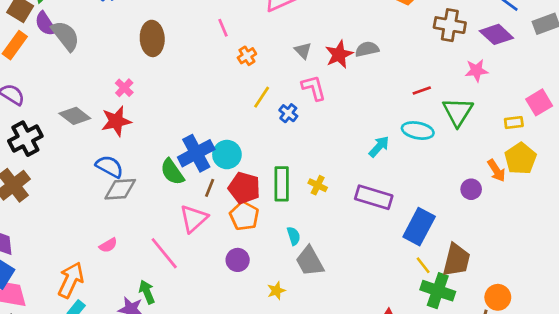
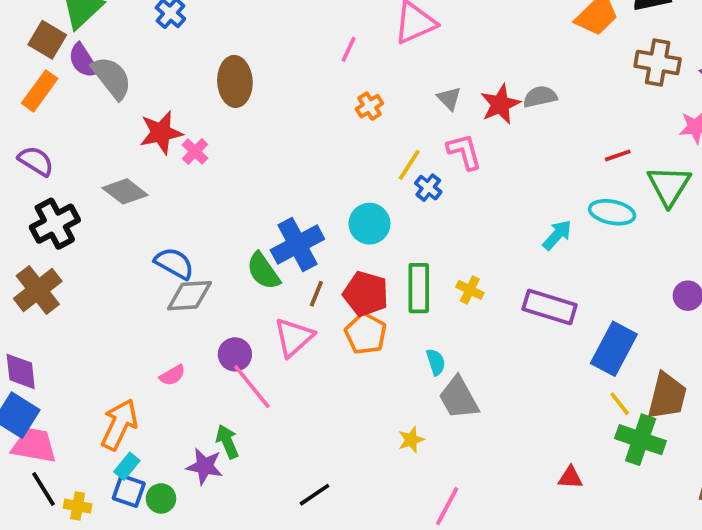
pink line: (223, 28) -> (349, 49), moved, turned 48
yellow line: (262, 97) -> (409, 165), moved
red star: (116, 121) -> (161, 133), moved
cyan circle: (227, 155) -> (369, 224), moved
purple circle: (238, 260) -> (235, 354), moved

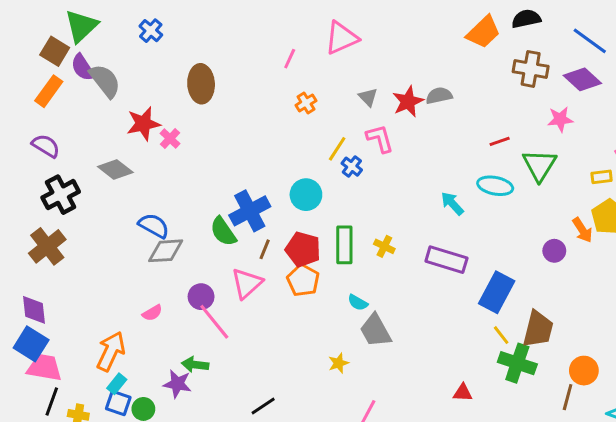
cyan arrow: (557, 235) -> (452, 203), turned -85
cyan semicircle: (436, 362) -> (358, 303), turned 138
green arrow: (227, 442) -> (195, 365), turned -60
black line: (43, 489) -> (52, 402), turned 52

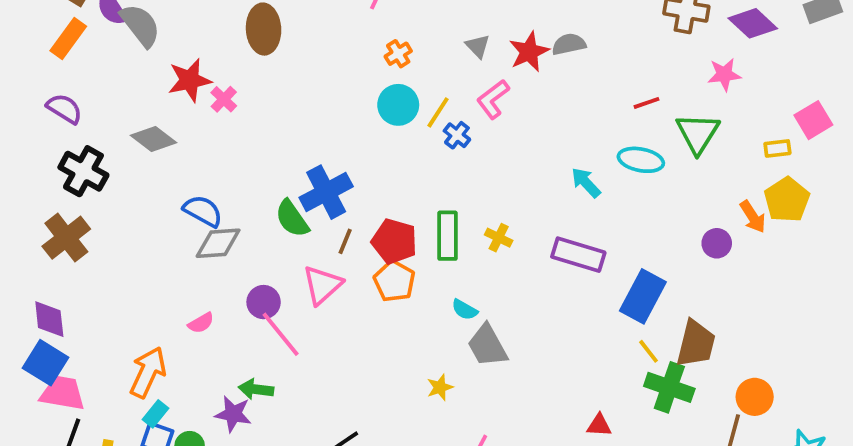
pink L-shape: (380, 138) -> (493, 99), turned -112
black cross: (61, 195) -> (83, 171), turned -33
cyan circle: (306, 195) -> (398, 105), moved

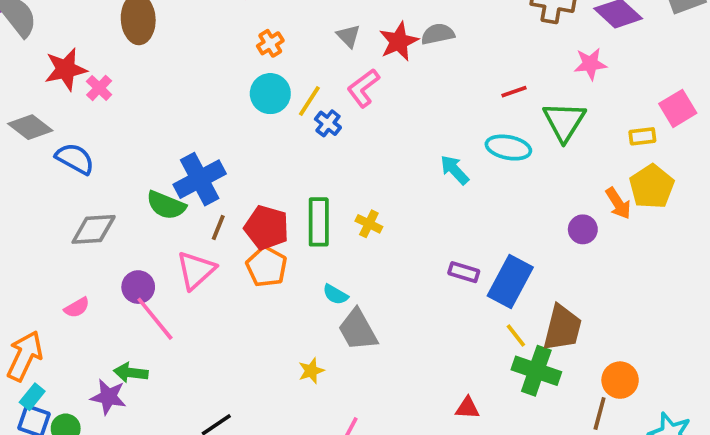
blue semicircle: (203, 211) -> (75, 159), moved
green semicircle: (292, 219) -> (166, 205), turned -33
purple rectangle: (578, 255) -> (464, 272), moved, size x0.6

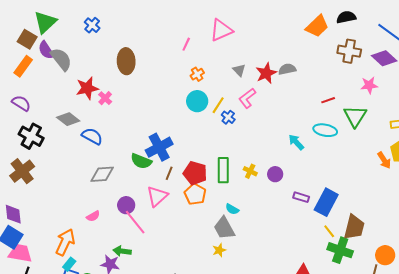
purple circle: (583, 229) -> (275, 174), moved
gray trapezoid: (358, 330) -> (224, 228), moved

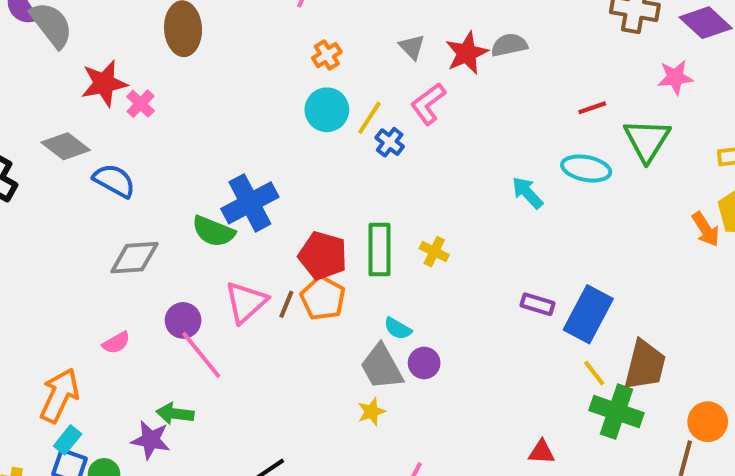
brown line: (169, 173) -> (286, 304), moved
purple circle: (275, 174) -> (424, 363), moved

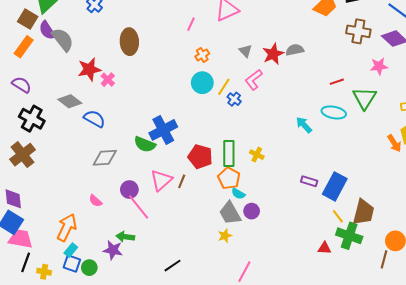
orange pentagon: (323, 298) -> (229, 178), moved
pink semicircle: (116, 343) -> (95, 201), turned 72
red triangle: (542, 452) -> (325, 248), moved

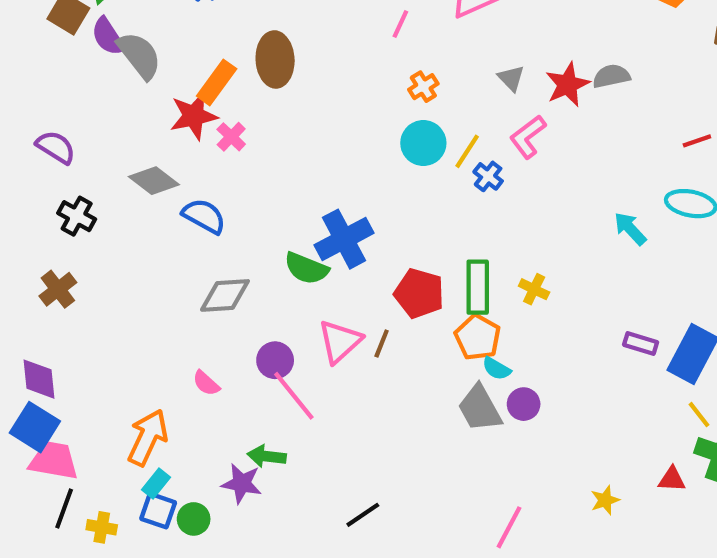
orange rectangle: (24, 47) -> (217, 82), moved
black cross: (32, 119) -> (77, 216), size x0.7
brown cross: (23, 155) -> (58, 289), size x0.7
yellow star: (225, 236) -> (605, 500), moved

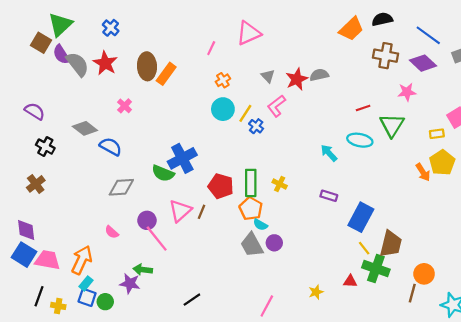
orange rectangle: (217, 82) -> (166, 74), moved
red star: (194, 116) -> (105, 63), moved, turned -30
purple rectangle: (641, 344) -> (329, 196), moved
pink trapezoid: (54, 460) -> (47, 260), moved

